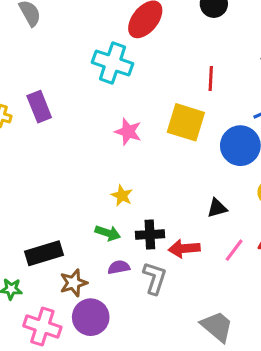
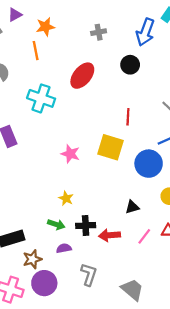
cyan cross: (113, 63) -> (41, 98), moved
gray L-shape: (155, 278) -> (89, 274), moved

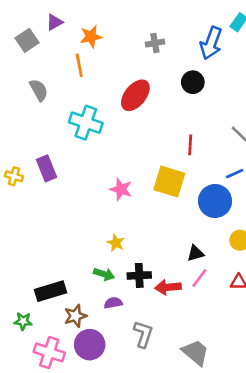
pink line: (144, 236) -> (199, 278), moved

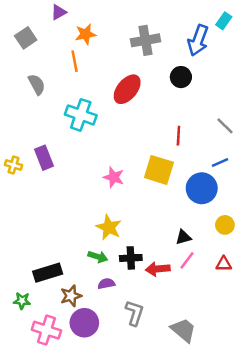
purple triangle: (54, 22) -> (59, 12), moved
gray cross: (155, 43) -> (145, 40), size x1.6
yellow star: (116, 243) -> (109, 227), size x1.5

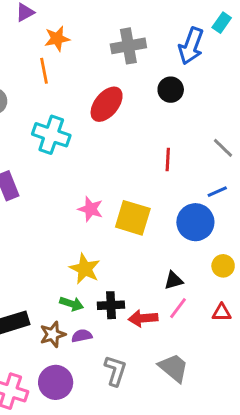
yellow square: (159, 170) -> (133, 218), moved
brown star: (71, 296) -> (53, 334), moved
gray trapezoid: (183, 330) -> (174, 368), moved

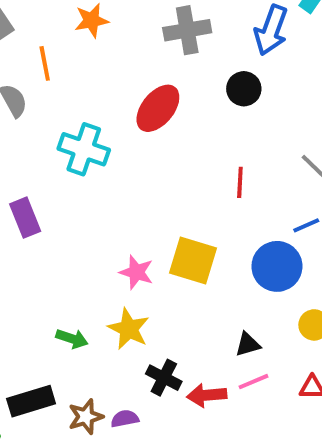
orange line: (44, 71) -> (45, 63), moved
pink star: (91, 209) -> (136, 272), moved
green arrow: (72, 304) -> (72, 339), moved
black cross: (111, 305) -> (164, 378), turned 30
pink line: (178, 308) -> (254, 382), turned 30

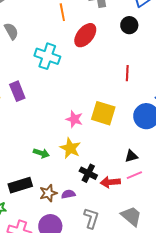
orange line: (45, 63) -> (62, 12), moved

